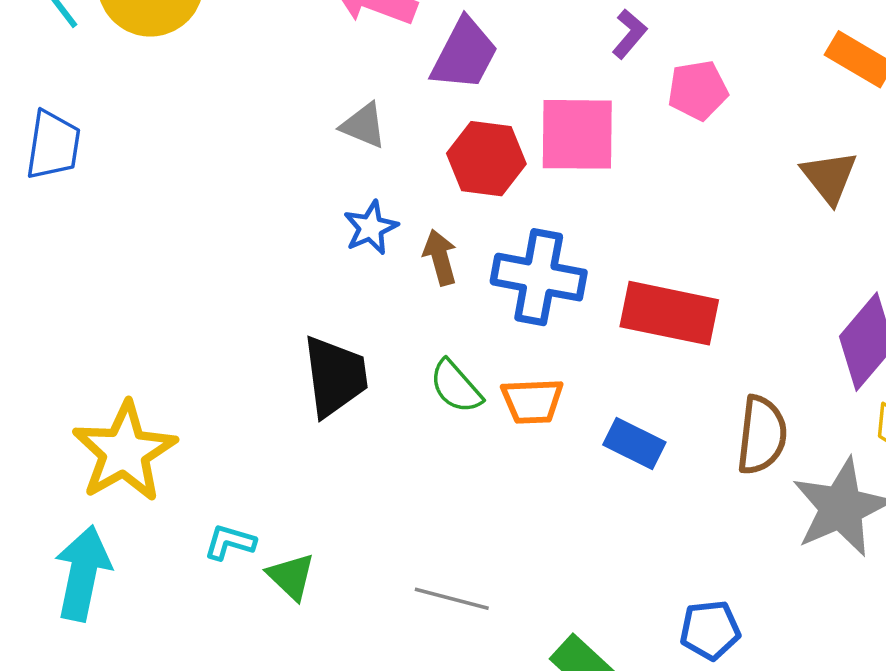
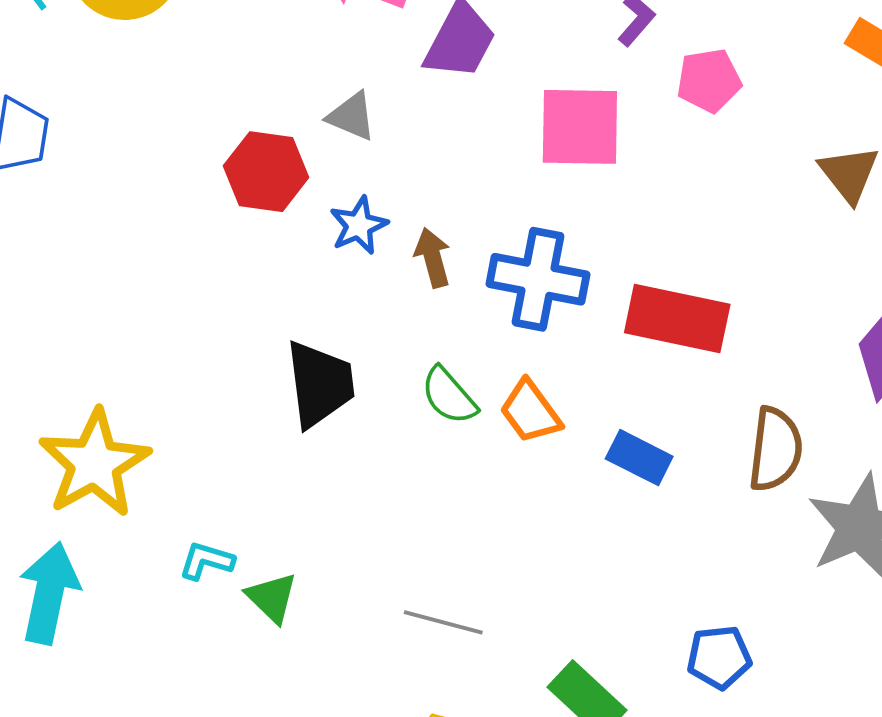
red hexagon: (486, 159) -> (266, 172), moved
orange trapezoid: (532, 401) -> (530, 412), turned 56

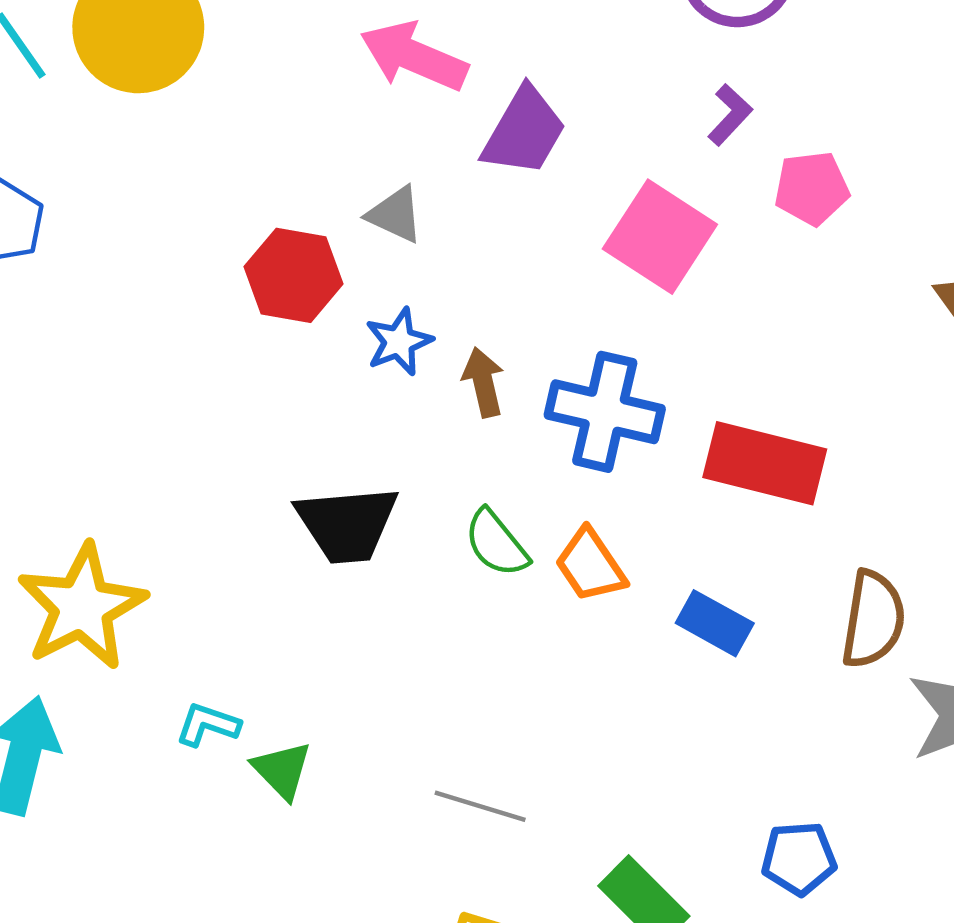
pink square: (580, 127) -> (660, 237), turned 30
black trapezoid: (320, 384) -> (347, 524), turned 90

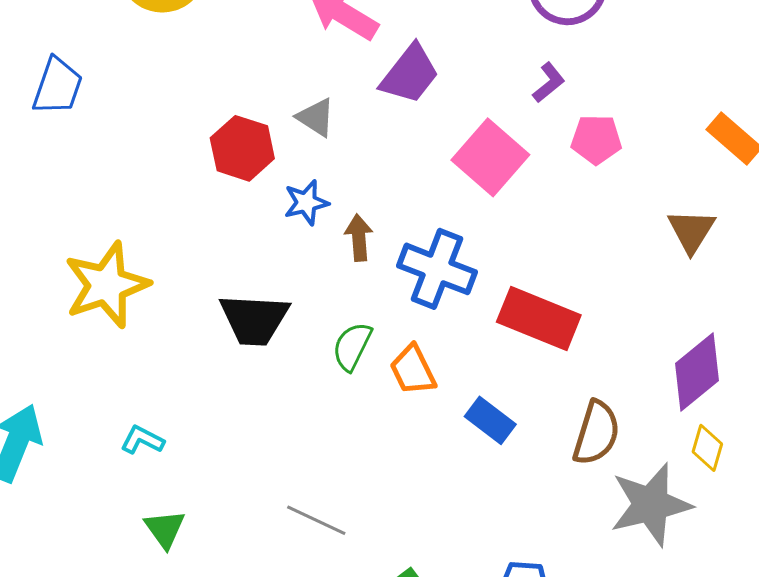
green semicircle: (496, 543) -> (352, 346), turned 57
yellow star: (82, 607) -> (107, 285), moved
green triangle: (282, 770) -> (165, 529), moved

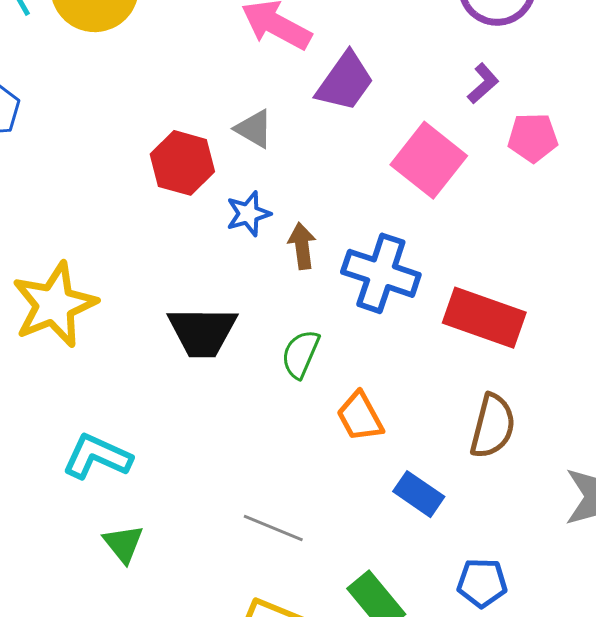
orange trapezoid: (413, 370) -> (360, 417), moved
blue rectangle: (490, 420) -> (419, 494), moved
brown semicircle: (596, 433) -> (493, 426), moved
cyan L-shape: (142, 440) -> (97, 457), size x1.6

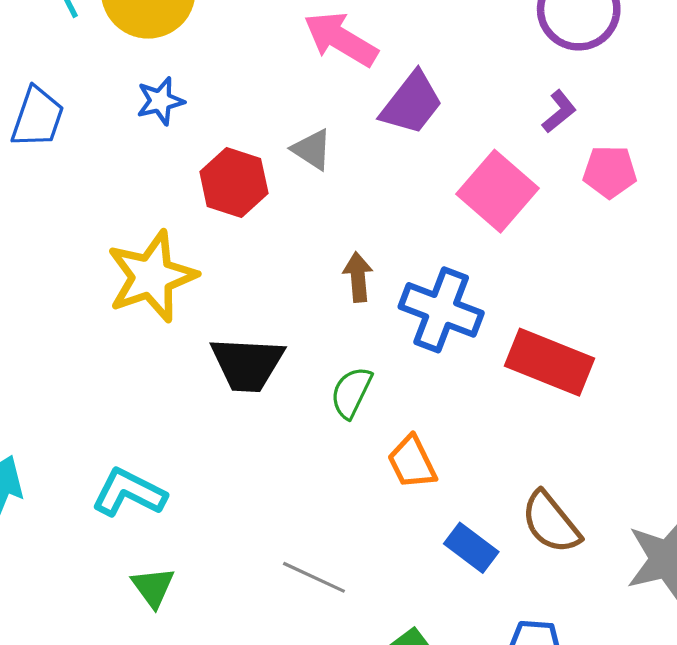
blue star: (248, 214) -> (160, 101), moved
yellow star: (54, 305) -> (152, 276), moved
brown semicircle: (493, 426) -> (551, 522), moved, turned 124

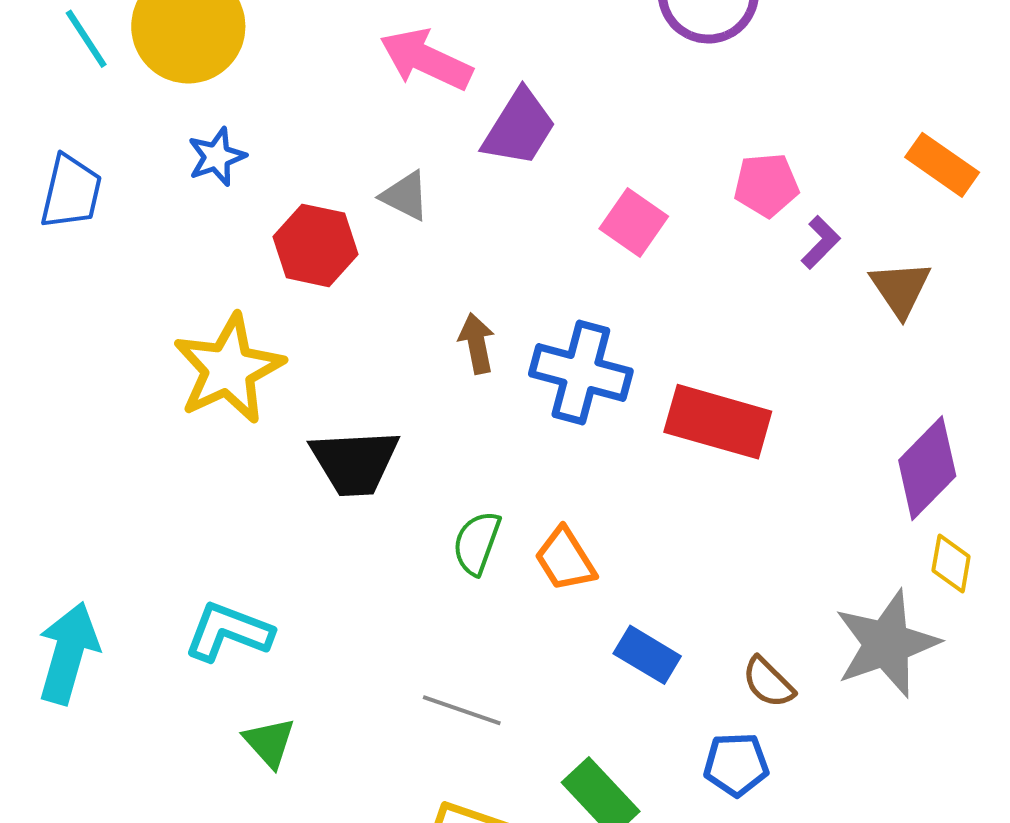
purple L-shape: (559, 112) -> (821, 242), moved
pink square: (497, 191) -> (634, 223), size x0.7
green semicircle: (351, 392) -> (477, 543), moved
brown semicircle: (551, 522) -> (768, 682), moved, size x0.7

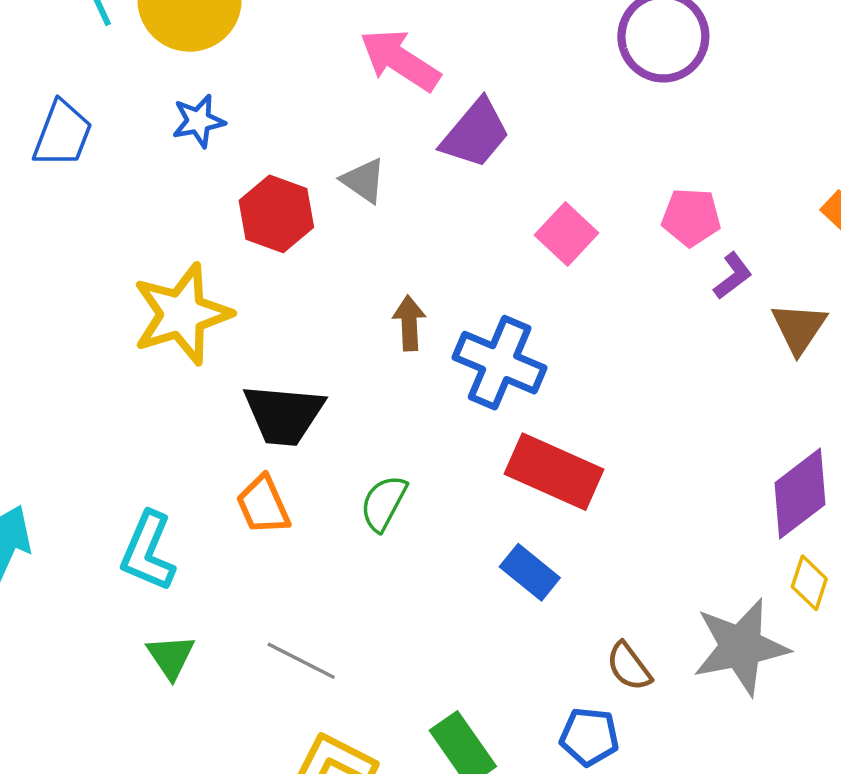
red rectangle: (718, 422) -> (554, 472), moved
orange trapezoid: (565, 559) -> (263, 505), moved
cyan L-shape: (228, 632) -> (148, 551), turned -96
blue rectangle: (647, 655) -> (530, 572), moved
gray line: (462, 710) -> (301, 661), moved

